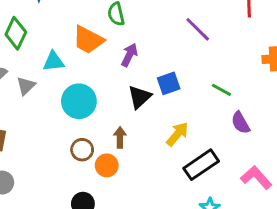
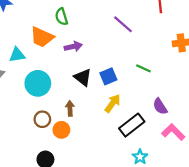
purple arrow: (129, 55) -> (73, 47), turned 56
blue square: (169, 83) -> (108, 76), moved
black triangle: (140, 97) -> (83, 77), turned -36
purple semicircle: (240, 123) -> (160, 106), moved

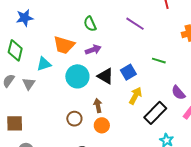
green semicircle: (62, 17) -> (90, 24), moved
cyan circle: (38, 83) -> (77, 76), moved
orange circle: (61, 130) -> (102, 125), moved

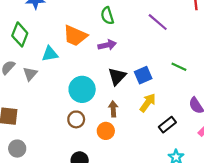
cyan circle: (77, 76) -> (82, 89), moved
black triangle: (105, 76) -> (117, 76), turned 36
brown arrow: (98, 106) -> (113, 109), moved
black rectangle: (155, 113) -> (167, 125), size x0.7

